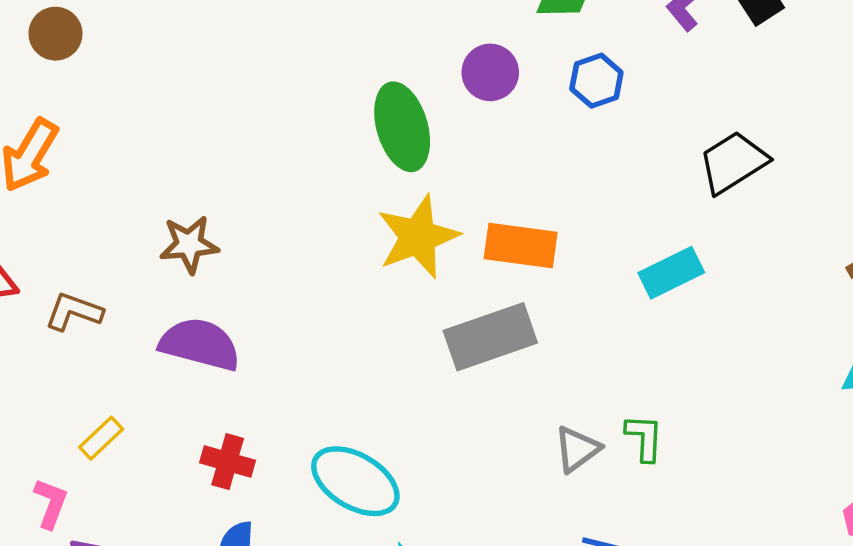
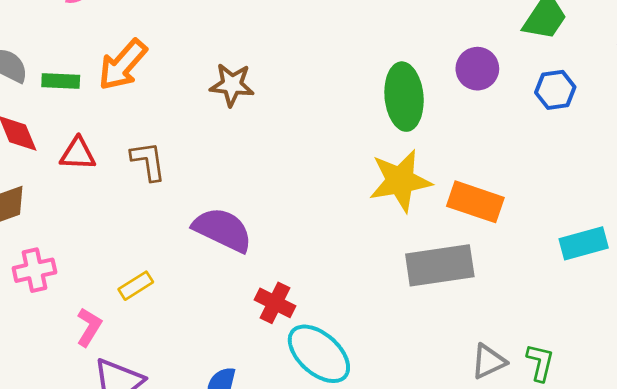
brown star: (189, 244) -> (232, 85), moved
brown L-shape: (74, 312) -> (148, 161), moved, turned 51
red cross: (228, 462) -> (275, 303), moved

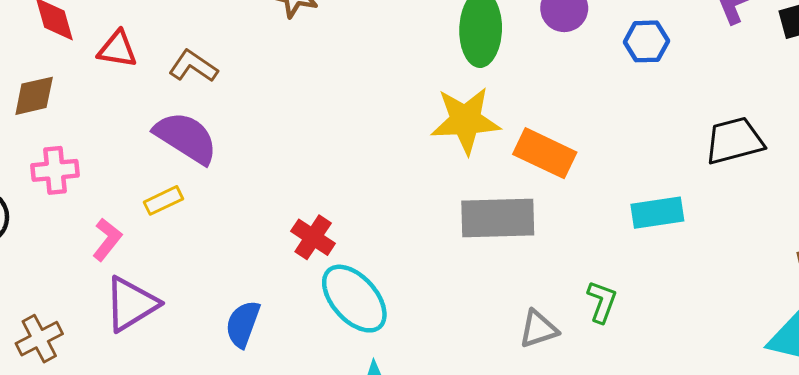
brown L-shape: (148, 161) -> (193, 66), turned -54
purple semicircle: (223, 230) -> (186, 138), moved
green L-shape: (540, 362) -> (602, 302), moved

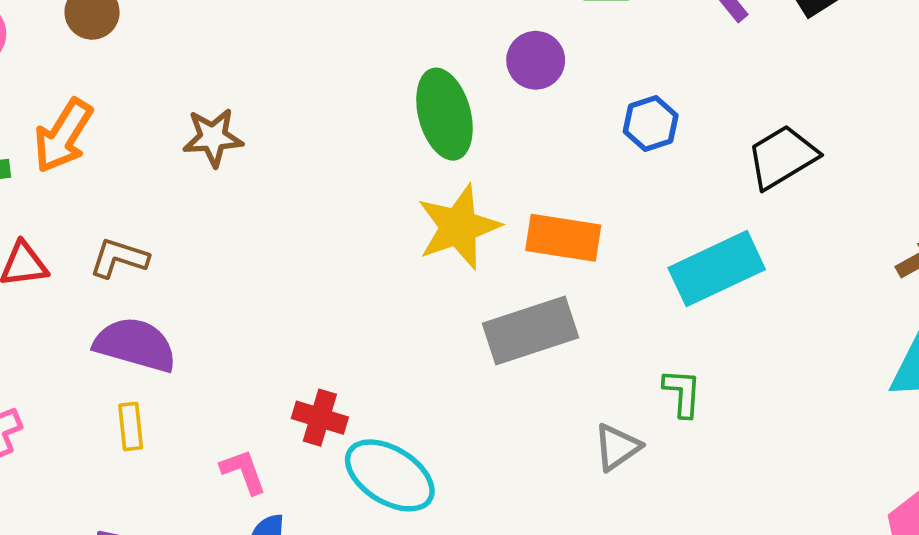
blue hexagon: (646, 41) -> (651, 124), moved
yellow rectangle: (163, 200) -> (131, 426), turned -54
cyan rectangle: (657, 213) -> (717, 269), size x1.4
pink L-shape: (107, 239) -> (243, 472), moved, turned -42

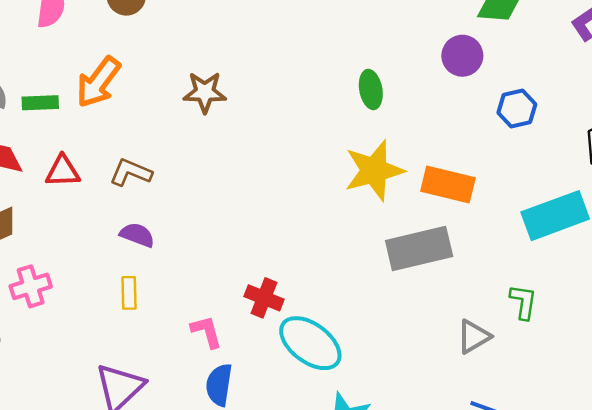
purple circle: (536, 60) -> (462, 56), moved
green ellipse: (444, 114) -> (371, 89), size x0.6
purple semicircle: (135, 345) -> (137, 235), size x0.6

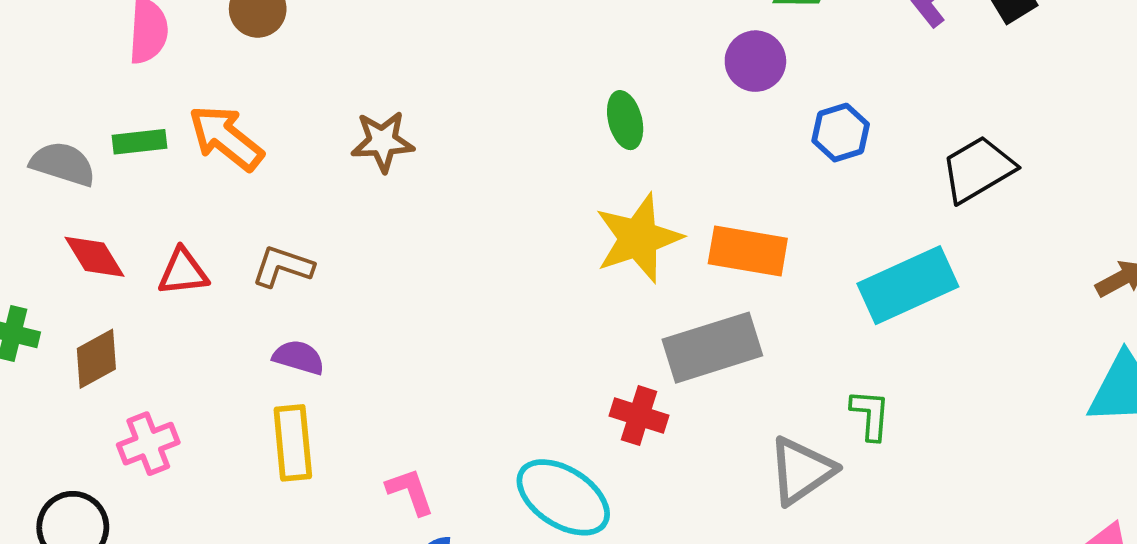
orange arrow: (98, 82) -> (226, 138), turned 96
green rectangle: (40, 103) -> (139, 142), moved
yellow rectangle: (129, 293) -> (293, 443), size x1.5
red cross: (264, 298) -> (639, 416), moved
gray triangle: (474, 337) -> (801, 471), size x1.4

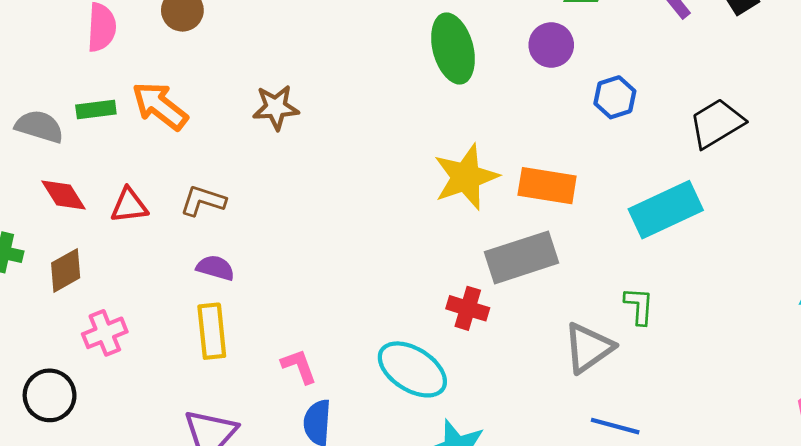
green ellipse: (625, 120) -> (453, 48), moved, size x1.6

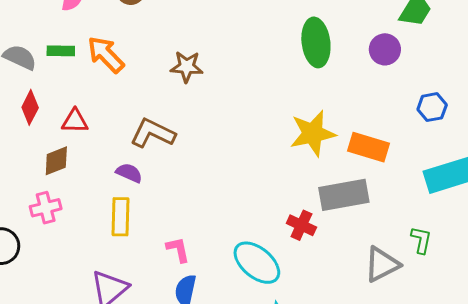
blue hexagon: (615, 97) -> (432, 107), moved
red diamond: (64, 195) -> (30, 107), turned 52
brown L-shape: (203, 201) -> (153, 133), moved, size x1.4
brown diamond: (66, 270) -> (56, 161), moved

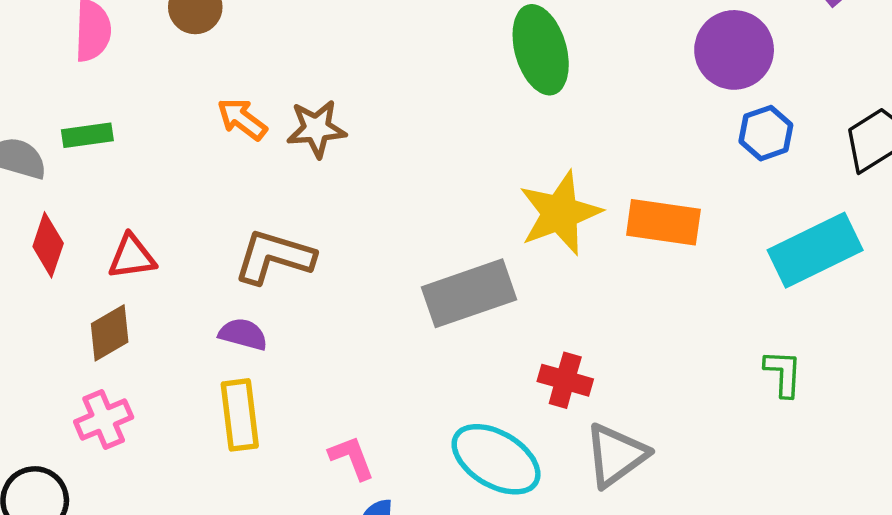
purple circle: (385, 49) -> (734, 50), moved, size x1.4
orange arrow: (106, 55) -> (242, 119), moved, size x0.7
gray rectangle: (344, 195) -> (469, 293), moved
gray triangle: (382, 264) -> (616, 455), moved

